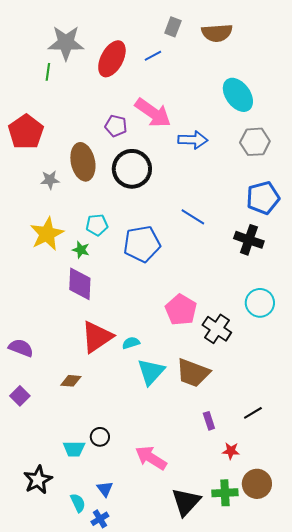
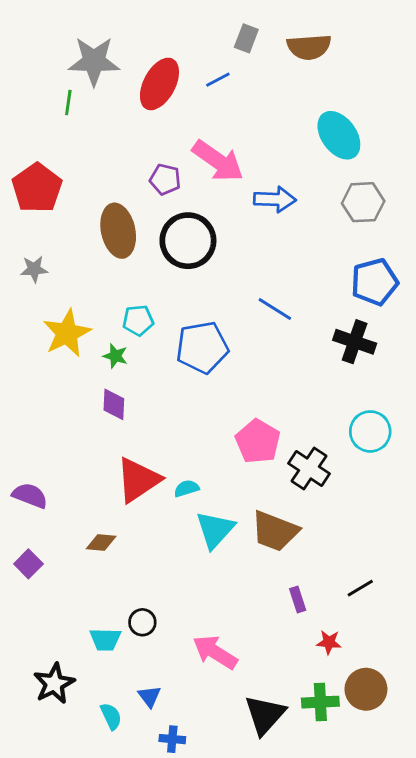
gray star: (50, 180) -> (34, 269), moved
purple diamond: (80, 284) -> (114, 404), size x0.7
blue cross: (100, 519) -> (172, 739), moved, turned 36

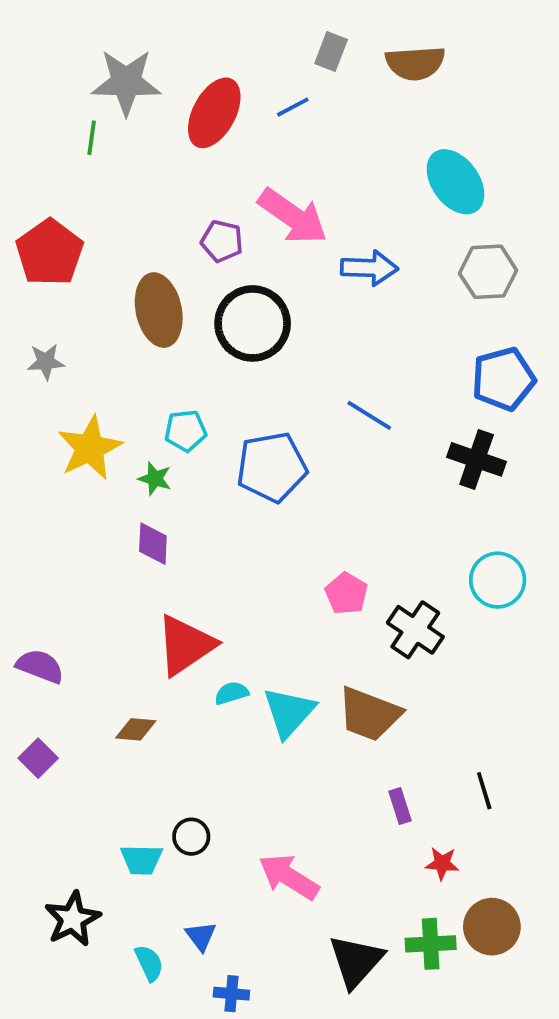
pink pentagon: (258, 441) -> (346, 593), size x0.7
cyan semicircle: (187, 488) -> (231, 693), moved
black line: (360, 588) -> (484, 791), turned -76

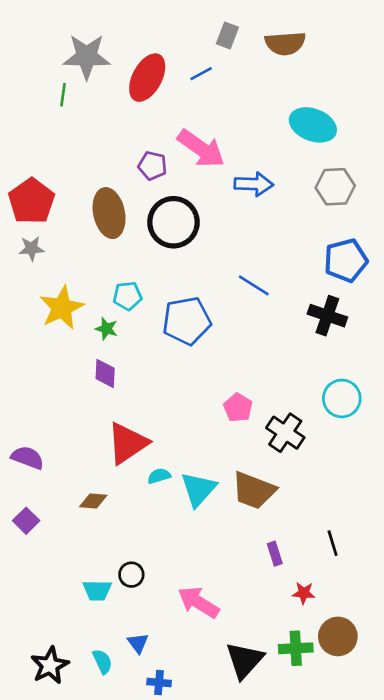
cyan ellipse: (456, 182) -> (313, 125), turned -33
red pentagon: (50, 253) -> (31, 201), moved
black star: (73, 919) -> (50, 665), moved

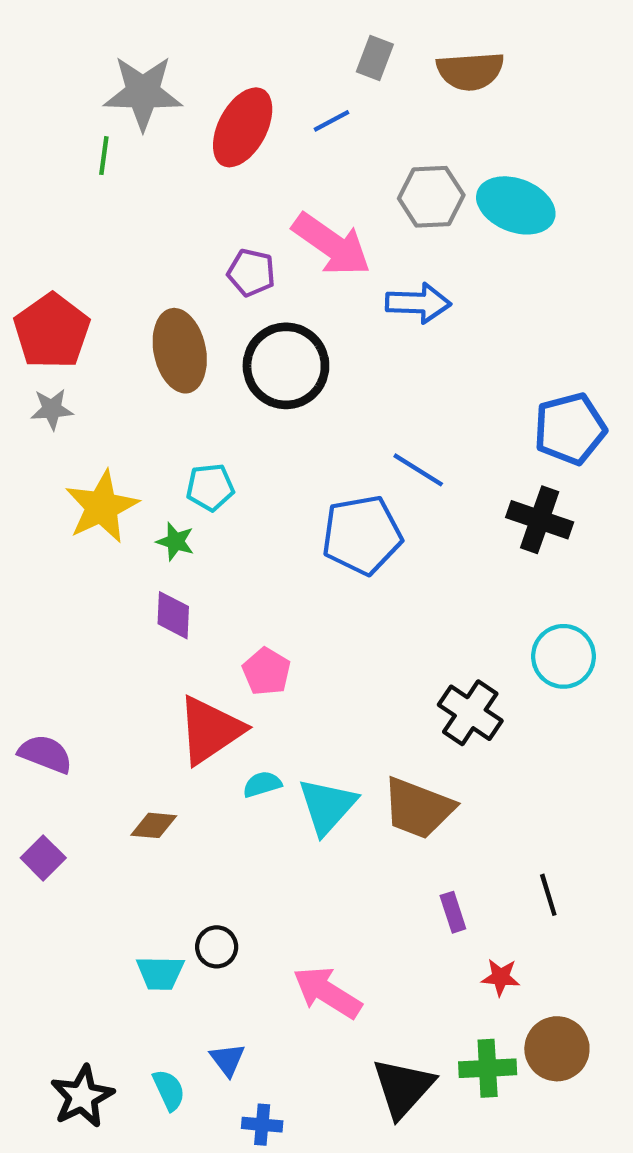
gray hexagon: (335, 187) -> (431, 197), moved
blue pentagon: (187, 321) -> (362, 535), moved
pink pentagon: (238, 408) -> (266, 672), moved

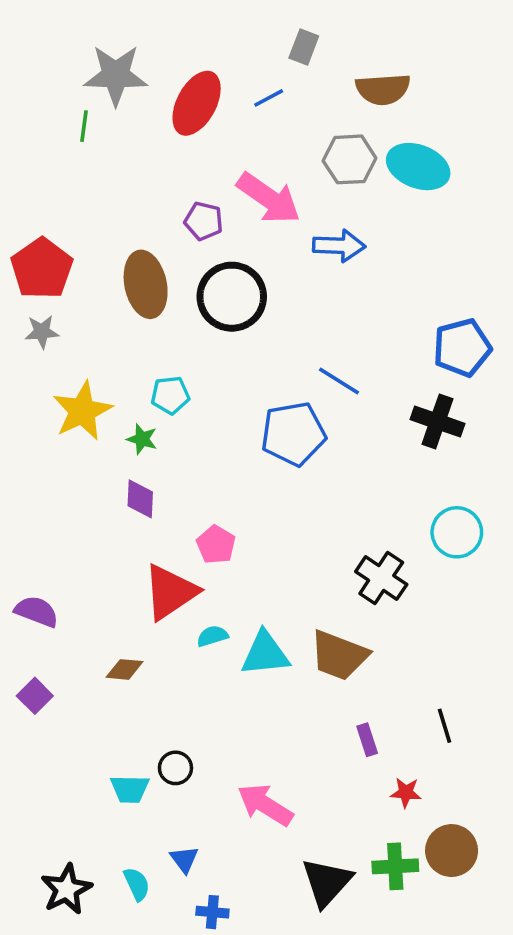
brown semicircle: (470, 71) -> (383, 89), moved
cyan triangle: (327, 806) -> (265, 654), turned 42

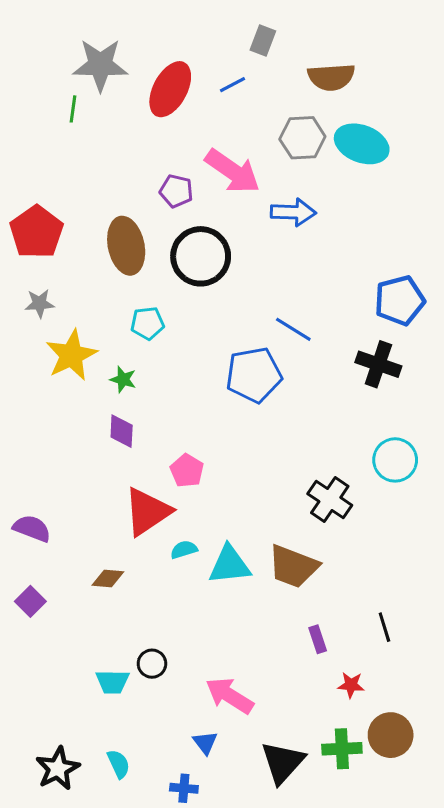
gray star: (42, 332) -> (40, 303), moved
cyan pentagon: (170, 395) -> (147, 323), moved
blue triangle: (184, 859) -> (205, 743), moved

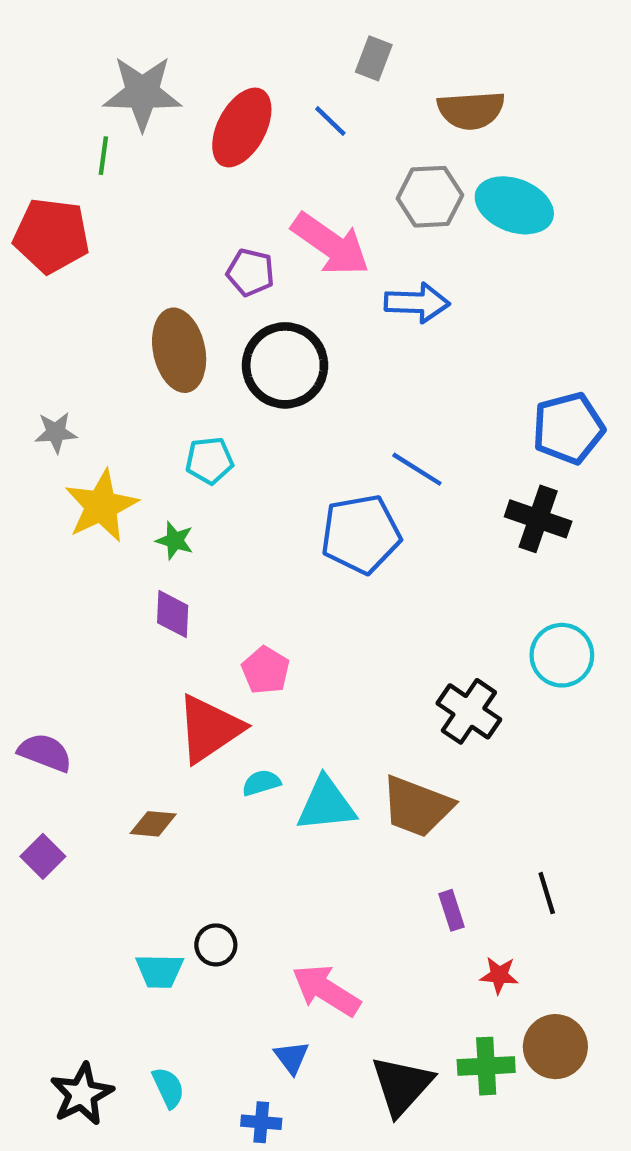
blue line: (233, 85) -> (330, 121), turned 72
red pentagon: (36, 232) -> (51, 236), moved, turned -30

